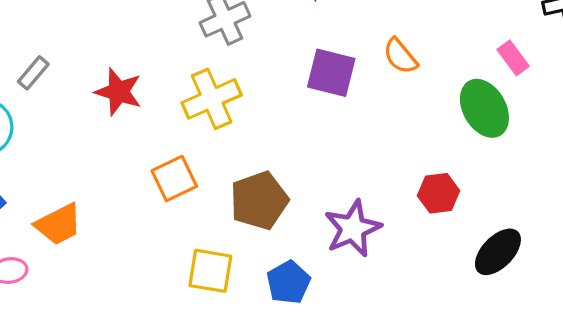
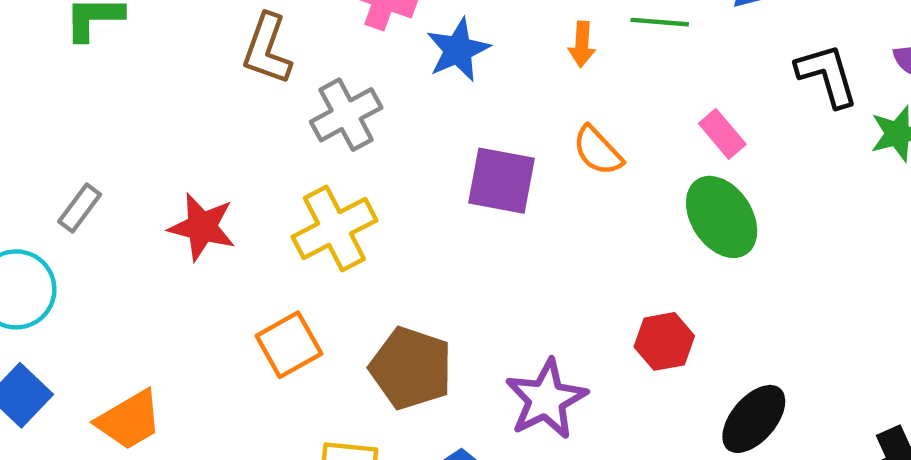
pink rectangle: (513, 58) -> (722, 134), moved
brown pentagon: (259, 201) -> (411, 368), turned -30

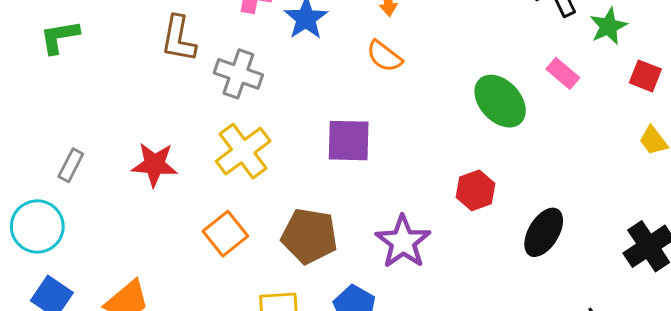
gray cross: (346, 115) -> (238, 74), turned -33
pink rectangle: (722, 134) -> (563, 73), moved
orange semicircle: (598, 151) -> (384, 56), moved
purple square: (501, 181) -> (349, 141), moved

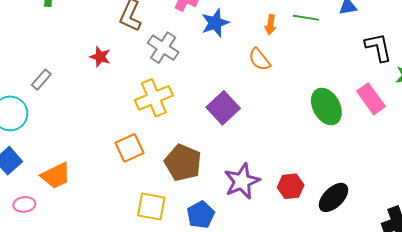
pink rectangle: (563, 73) -> (371, 99), size x1.4
purple square: (349, 141) -> (223, 108), turned 32
red star: (154, 165) -> (100, 57), moved, size x0.7
red hexagon: (475, 190) -> (291, 186), moved

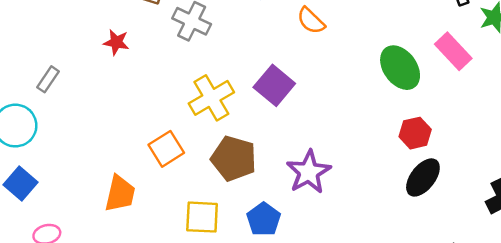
yellow cross: (154, 98) -> (211, 98), moved
orange trapezoid: (56, 176) -> (120, 194), moved, turned -44
red hexagon: (291, 186) -> (415, 133), moved

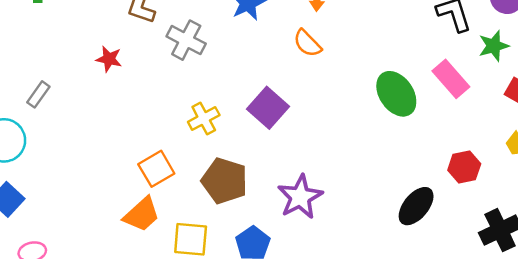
yellow cross: (211, 98) -> (204, 118), size x0.7
red hexagon: (415, 133) -> (464, 167), moved
orange trapezoid: (120, 194) -> (142, 214), moved, turned 33

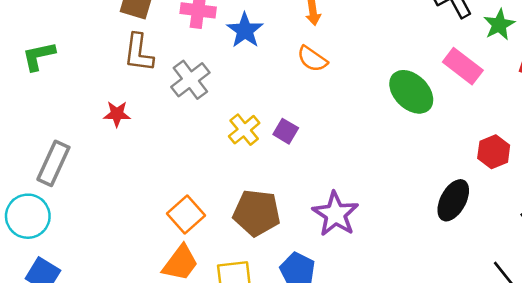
gray cross: (186, 40) -> (190, 80), turned 36
gray rectangle: (38, 94) -> (53, 163), size x1.6
purple square: (268, 108) -> (286, 131), size x0.6
yellow cross: (204, 118) -> (244, 130), moved

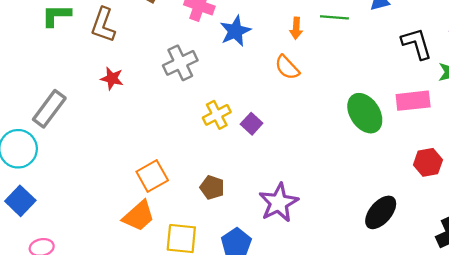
brown L-shape: (139, 53) -> (103, 25), moved
pink rectangle: (463, 66) -> (413, 101), turned -56
red hexagon: (494, 152) -> (428, 162), moved
brown pentagon: (257, 213) -> (212, 187), size x0.6

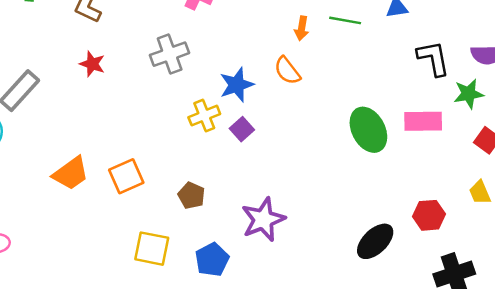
blue star: (235, 31) -> (237, 85), moved
red hexagon: (428, 162) -> (429, 215), moved
orange trapezoid: (139, 216) -> (71, 173), moved

